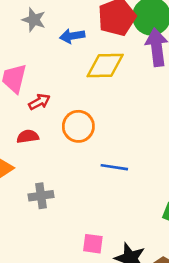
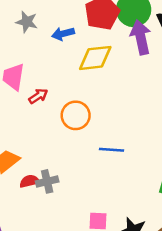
red semicircle: (28, 136) -> (30, 181), moved

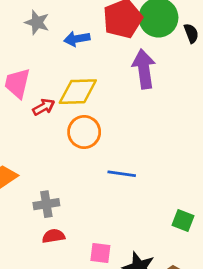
purple arrow: (141, 37) -> (144, 69), moved
yellow diamond: (95, 58) -> (78, 92), moved
red semicircle: (30, 181) -> (53, 236), moved

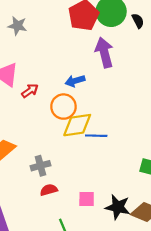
blue arrow: (77, 39) -> (75, 81), moved
yellow diamond: (78, 92) -> (77, 125), moved

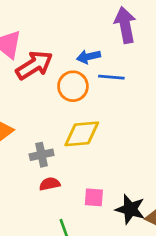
red arrow: (30, 91) -> (34, 65), size x1.8
yellow diamond: (77, 125) -> (82, 134), moved
blue line: (96, 136) -> (111, 77), moved

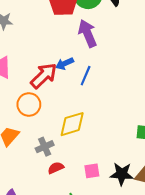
red arrow: (34, 65) -> (44, 76), moved
blue line: (111, 77) -> (86, 76), turned -60
orange circle: (73, 86) -> (29, 104), moved

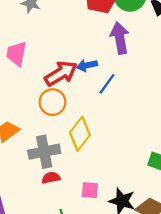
orange circle: (29, 104) -> (52, 102), moved
yellow diamond: (72, 124) -> (80, 134), turned -48
gray cross: (45, 147) -> (44, 152), size x1.5

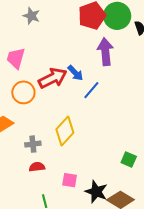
blue arrow: (87, 65) -> (75, 73), turned -126
orange circle: (52, 102) -> (23, 92), moved
gray cross: (44, 152) -> (33, 144), size x0.6

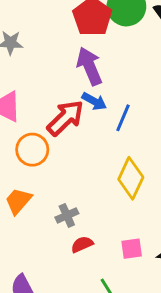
purple arrow: (105, 52) -> (89, 66), moved
yellow diamond: (65, 131) -> (131, 178), moved

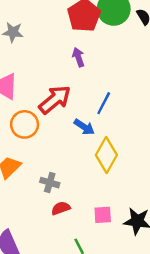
purple arrow: (89, 66) -> (78, 57), size x0.6
blue arrow: (94, 101) -> (84, 127), moved
gray cross: (67, 215) -> (50, 183), turned 36

